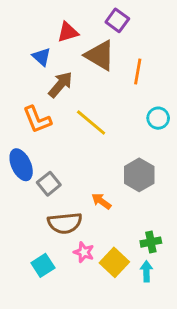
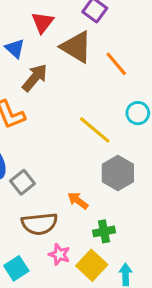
red triangle: (68, 32) -> (42, 22), turned -35
orange line: (138, 71) -> (116, 64), turned -50
yellow line: (91, 122) -> (95, 130), moved
green cross: (151, 242) -> (104, 231), moved

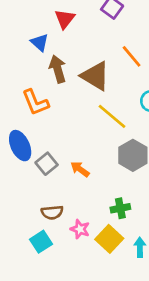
brown triangle: (76, 47) -> (95, 76), moved
brown arrow: (35, 78) -> (58, 69), turned -56
orange arrow: (78, 201) -> (80, 169), moved
brown semicircle: (39, 224) -> (52, 212), moved, size x0.7

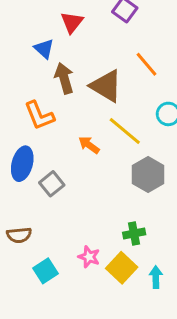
blue ellipse: (20, 146) -> (22, 164), turned 40
orange arrow: (80, 169) -> (89, 145), moved
brown semicircle: (52, 212) -> (19, 235), moved

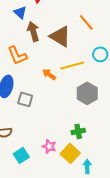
yellow line: (125, 131) -> (72, 65), turned -55
gray square: (52, 184) -> (25, 99), turned -35
cyan arrow: (156, 277) -> (87, 166), moved

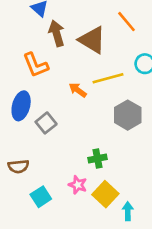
gray square: (25, 99) -> (46, 123), turned 35
green cross: (78, 131) -> (97, 159), moved

